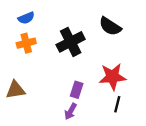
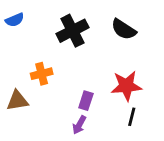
blue semicircle: (26, 18) -> (15, 20), moved
black cross: (71, 42) -> (73, 31), moved
orange cross: (26, 43) -> (42, 74), moved

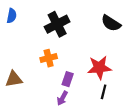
blue semicircle: (15, 20) -> (12, 16), turned -56
black semicircle: (124, 29) -> (111, 23), moved
orange cross: (42, 74) -> (49, 58), moved

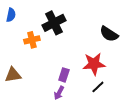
black semicircle: (111, 23) -> (109, 34), moved
orange cross: (49, 58) -> (32, 40), moved
black line: (104, 92) -> (98, 87), turned 32

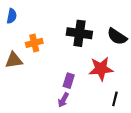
black cross: (54, 23) -> (79, 33), moved, turned 35
brown triangle: (13, 75) -> (14, 60), moved
black line: (98, 87) -> (115, 99), moved, turned -32

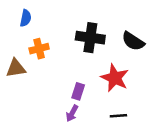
blue semicircle: (12, 16) -> (26, 18), moved
red star: (101, 69) -> (115, 78), turned 30
black line: (115, 99) -> (118, 116), moved, turned 72

